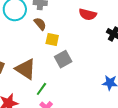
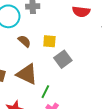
brown semicircle: (40, 24) -> (24, 41), moved

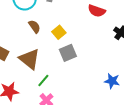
yellow square: (49, 41) -> (59, 32), turned 32

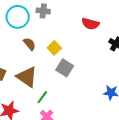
gray square: (68, 53) -> (65, 68), turned -30

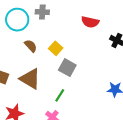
green line: (42, 97) -> (60, 95), moved

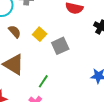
gray square: (67, 68) -> (60, 46), moved, turned 36

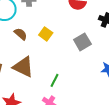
gray square: (60, 46) -> (82, 42), moved

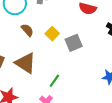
gray square: (82, 42) -> (74, 43), moved

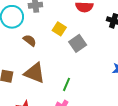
yellow square: (52, 34) -> (59, 29), moved

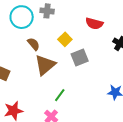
brown triangle: (35, 73) -> (45, 65), moved, turned 45

